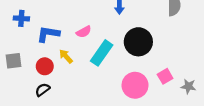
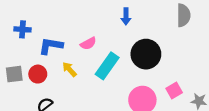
red circle: (45, 66) -> (38, 74), moved

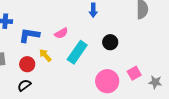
black circle: (146, 54) -> (110, 42), size x0.6
red circle: (38, 74) -> (27, 64), moved

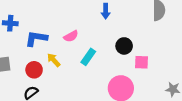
cyan rectangle: (77, 52) -> (88, 57), size x0.7
pink square: (134, 73) -> (141, 62), moved, turned 32

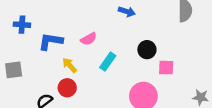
blue arrow: (106, 11) -> (127, 12), turned -72
red circle: (34, 70) -> (67, 88), moved

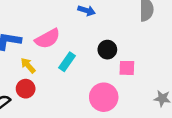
pink semicircle: (89, 39) -> (48, 39), size x1.5

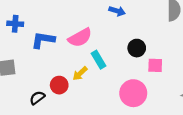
cyan rectangle: (67, 62) -> (99, 60), turned -66
yellow arrow: (28, 65) -> (80, 73), moved, turned -91

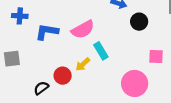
black circle: (137, 48) -> (139, 22), moved

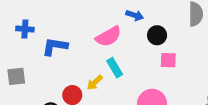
pink semicircle: (83, 29) -> (108, 36), moved
pink square: (156, 56) -> (168, 60), moved

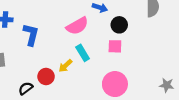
blue L-shape: (55, 46) -> (31, 35), turned 95
pink square: (168, 60) -> (115, 46), moved

